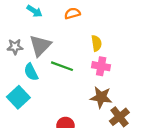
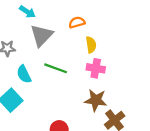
orange semicircle: (72, 13) -> (77, 22), moved
gray triangle: (40, 46) -> (41, 35), moved

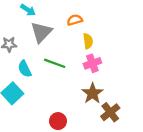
pink cross: (96, 68) -> (92, 63), turned -30
brown star: (96, 100) -> (92, 93), turned 30

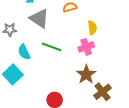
gray triangle: (41, 32) -> (39, 18), turned -40
yellow semicircle: (88, 41) -> (92, 28), moved

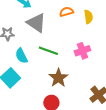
yellow semicircle: (92, 28) -> (88, 17), moved
brown star: (86, 74) -> (58, 78), moved

